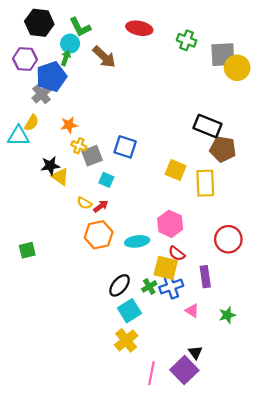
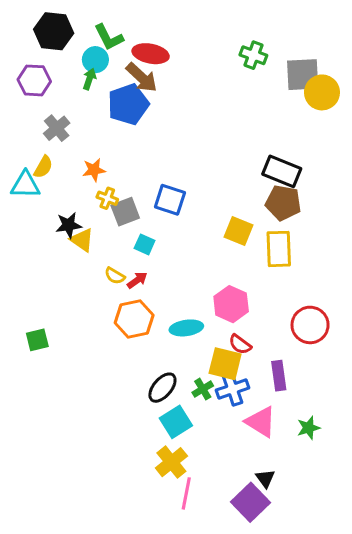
red ellipse: (139, 28) -> (151, 54), moved
blue pentagon: (51, 77) -> (128, 104), moved
brown pentagon: (223, 149) -> (283, 203), moved
pink triangle: (192, 311) -> (261, 422), size x1.6
pink line: (151, 373) -> (186, 493), moved

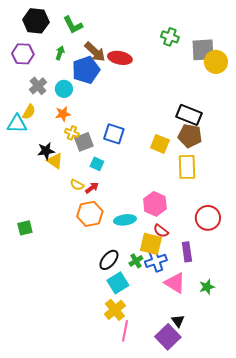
red ellipse: (151, 54) -> (120, 58), moved
cyan circle: (95, 60) -> (64, 89), moved
yellow square: (239, 231) -> (160, 144), moved

